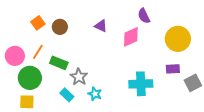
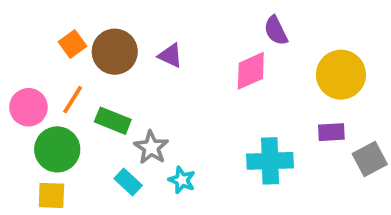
purple triangle: (101, 26) -> (170, 55), moved
brown circle: (60, 27) -> (115, 52), size x1.5

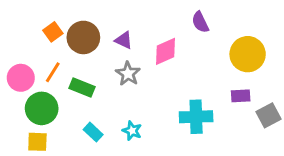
pink diamond: (251, 71) -> (165, 51), moved
gray star: (151, 147) -> (128, 74), moved

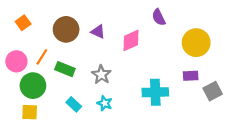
orange square: (53, 32) -> (23, 23), moved
gray star: (128, 74) -> (101, 75), moved

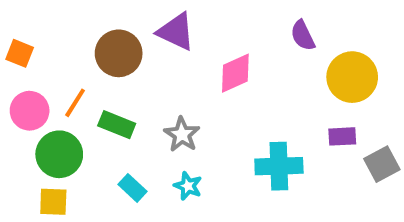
purple semicircle: (159, 17) -> (303, 36), moved
orange square: (23, 23) -> (20, 53), moved, turned -32
purple triangle: (98, 32) -> (176, 32), moved, size x1.5

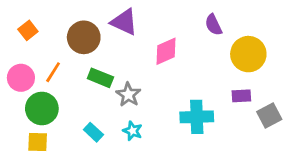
orange square: (20, 53) -> (28, 30), moved, turned 30
green rectangle: (117, 125) -> (100, 78), moved

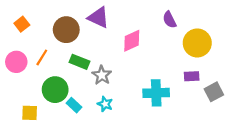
green circle: (42, 109) -> (55, 90), moved

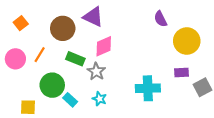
pink diamond: (132, 41) -> (104, 46), moved

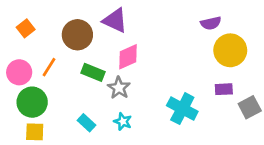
purple semicircle: (160, 19) -> (211, 23), moved, turned -77
green circle: (52, 85) -> (32, 102), moved
cyan cross: (148, 88) -> (182, 109), turned 30

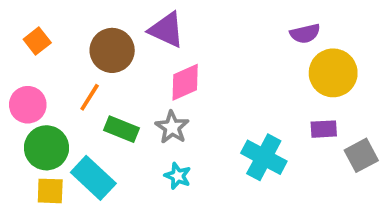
orange line: (49, 67) -> (90, 97), moved
green rectangle: (93, 72) -> (121, 129), moved
cyan rectangle: (87, 123) -> (93, 178), moved, size x1.6

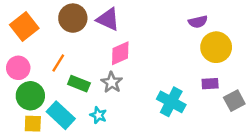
orange square: (37, 41) -> (24, 27), size x1.6
brown circle: (112, 50) -> (73, 18), moved
cyan star: (178, 176) -> (98, 115), moved

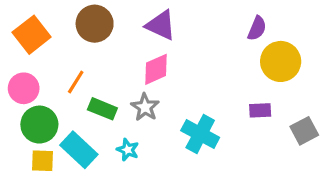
purple triangle: (108, 19) -> (161, 25), moved
purple semicircle: (198, 22) -> (257, 28), turned -54
purple rectangle: (210, 84) -> (260, 110), moved
cyan cross: (171, 102) -> (200, 134), moved

